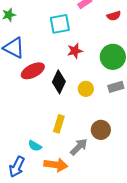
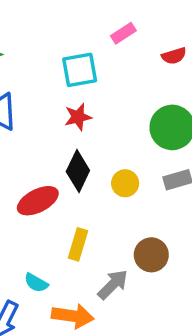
red star: (75, 51) -> (78, 117), moved
red ellipse: (33, 71) -> (38, 201), moved

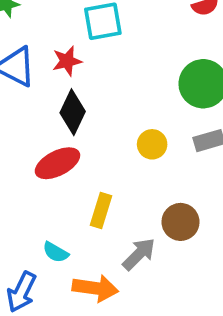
red star: (78, 117) -> (67, 61), moved
black diamond: (78, 171) -> (73, 112), moved

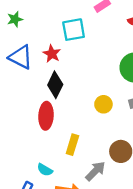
red star: (67, 61) -> (52, 54), turned -30
red ellipse: (57, 163) -> (46, 116), turned -60

